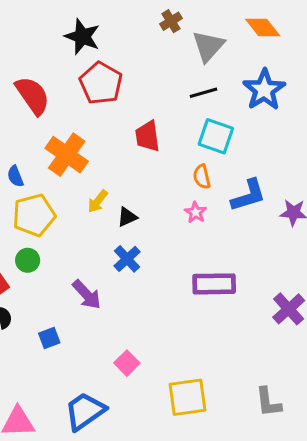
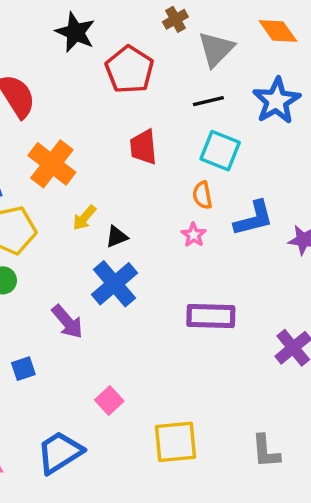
red pentagon: (101, 83) -> (129, 70), moved
blue cross: (127, 259) -> (115, 284), size x1.5

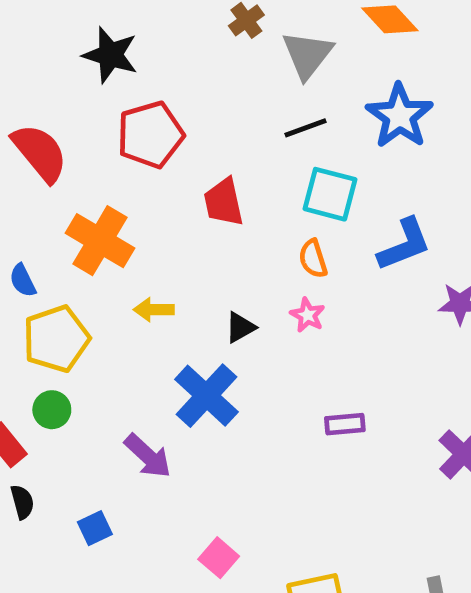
red pentagon: (129, 70) -> (150, 135), moved, turned 30
yellow arrow: (84, 218) -> (154, 310), turned 56
blue L-shape: (254, 218) -> (404, 245), moved
black triangle: (117, 237) -> (240, 327), moved
purple rectangle: (211, 316) -> (345, 424), size x0.6

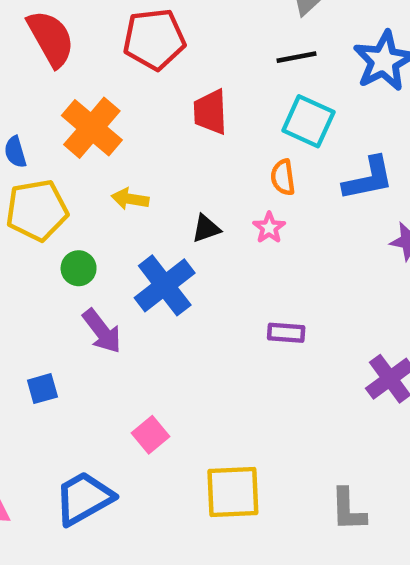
green circle: (52, 410) -> (79, 268), moved

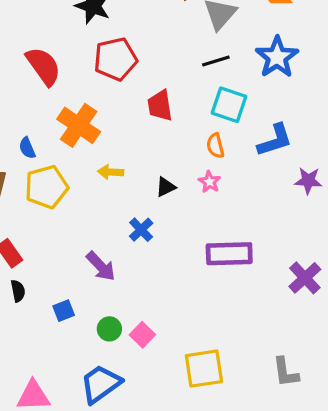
green circle: (79, 268) -> (109, 329), moved
blue cross: (165, 285) -> (141, 230), size x0.6
purple rectangle: (286, 333) -> (229, 254), size x1.8

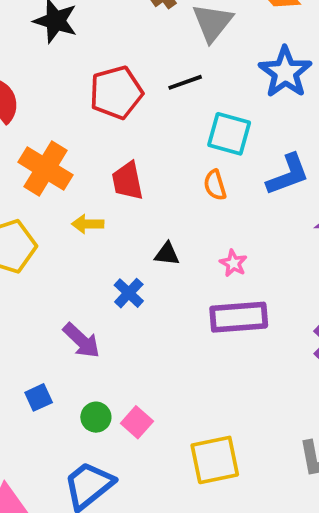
red pentagon: (115, 59) -> (116, 92), moved
black line: (216, 61) -> (185, 82), moved
red trapezoid: (160, 106) -> (128, 181), moved
pink star: (210, 182) -> (233, 263), moved
black triangle: (166, 187) -> (167, 254), moved, turned 35

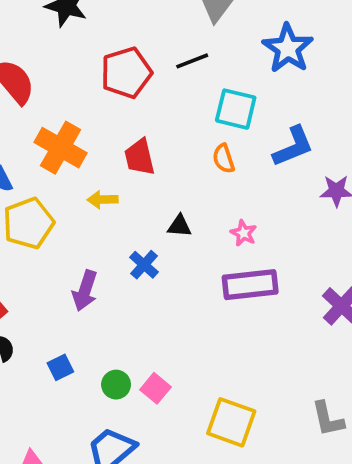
purple arrow: (81, 341) -> (85, 291), moved, turned 66
yellow square: (215, 460) -> (231, 422), turned 33

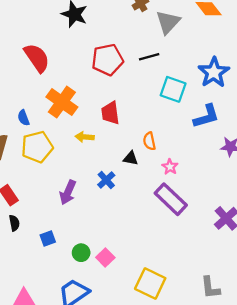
blue star: (288, 48) -> (214, 72), moved
orange semicircle: (224, 159) -> (149, 141), moved
purple rectangle: (250, 285) -> (171, 199), turned 44

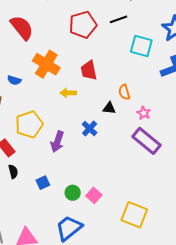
blue semicircle: (24, 118) -> (14, 80), turned -48
yellow pentagon: (37, 147) -> (29, 124), moved

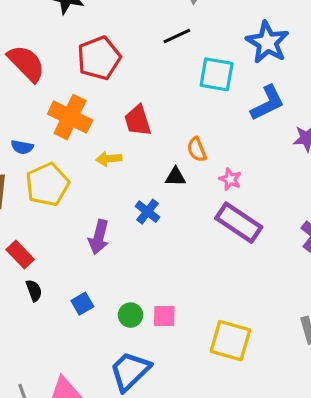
red pentagon: (83, 25) -> (99, 58), moved
yellow pentagon: (29, 124) -> (47, 185), moved
pink square: (94, 195) -> (164, 316), turned -35

